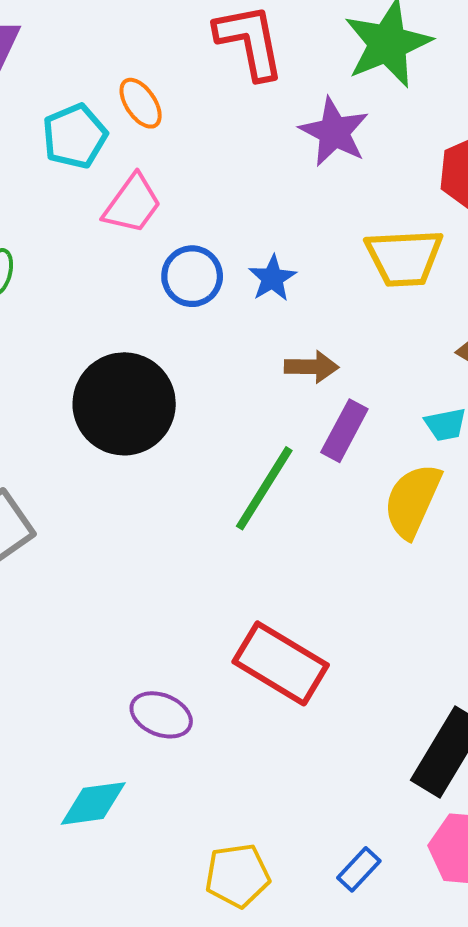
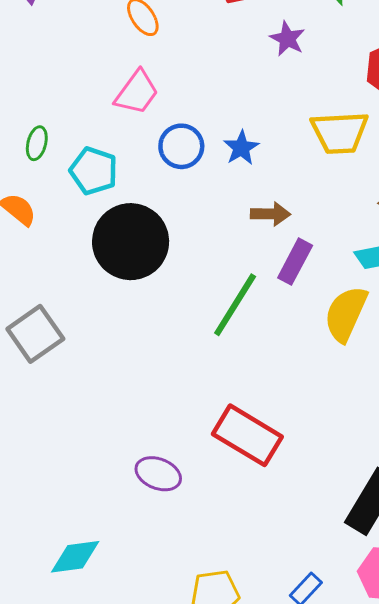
purple star: (334, 132) -> (287, 39), size x0.7
cyan pentagon: (75, 136) -> (94, 171), moved, turned -30
cyan diamond: (93, 803) -> (75, 557), moved

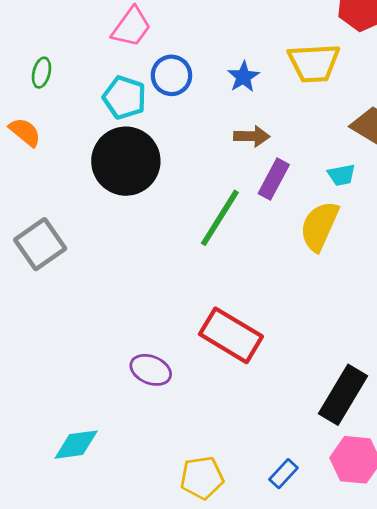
blue star: (241, 148) -> (243, 77), moved
cyan pentagon: (94, 171) -> (124, 97), moved

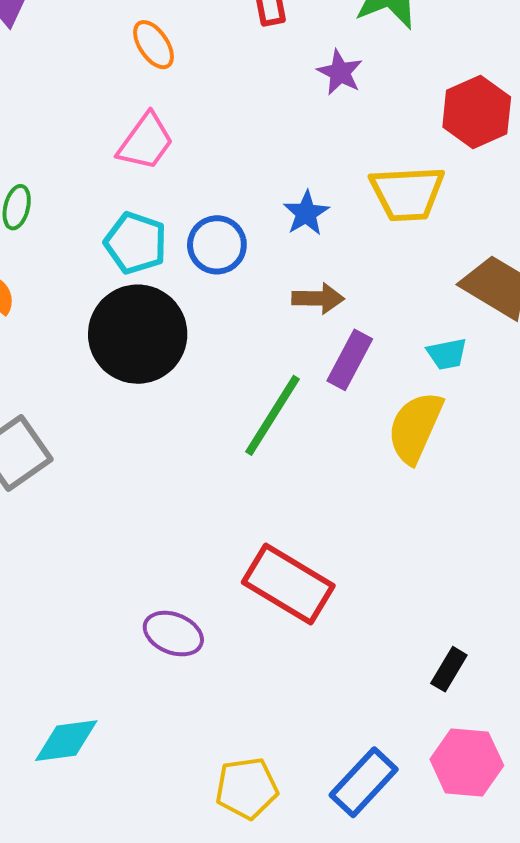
blue circle: (171, 75) -> (217, 245), moved
black rectangle: (343, 395) -> (449, 669), size x0.5
blue rectangle: (283, 474) -> (364, 782), size x1.6

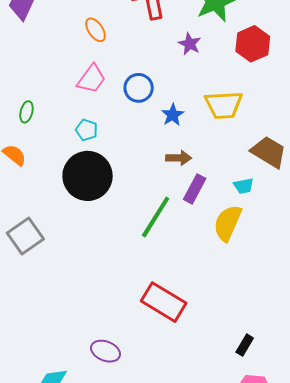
red hexagon: (477, 112) -> (253, 44), moved
cyan pentagon: (136, 243) -> (87, 130), size x0.7
blue circle: (217, 245) -> (139, 88), moved
purple ellipse: (173, 634) -> (106, 351), moved

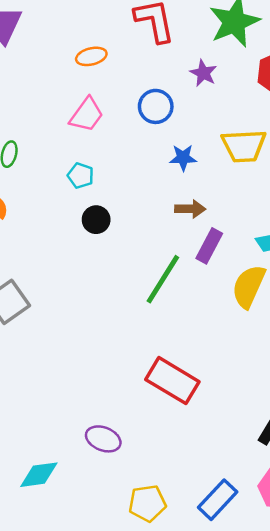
orange ellipse: (96, 30) -> (91, 56), turned -70
blue circle: (139, 88) -> (156, 106), moved
blue star: (173, 115) -> (183, 158), turned 30
black circle: (88, 176) -> (96, 220), moved, size x0.5

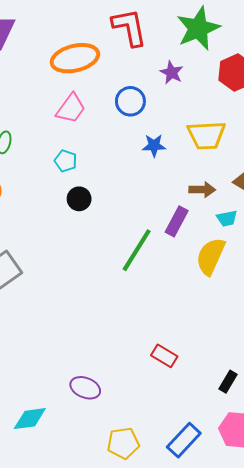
orange ellipse: (91, 56) -> (75, 58), size x1.8
brown arrow: (190, 209) -> (202, 190), moved
red rectangle: (172, 381) -> (164, 356), moved, size x0.6

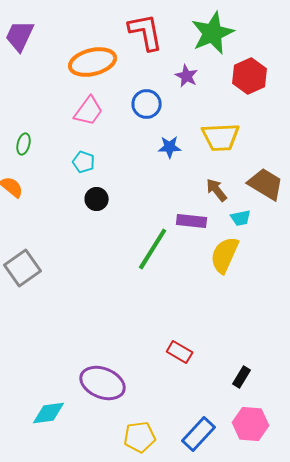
brown arrow: (202, 190) -> (217, 190), turned -130
purple rectangle: (177, 221) -> (192, 221), turned 68
purple ellipse: (85, 388) -> (103, 383), size x1.5

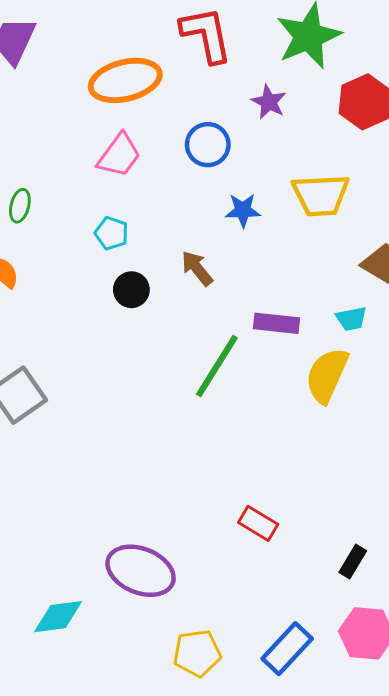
brown arrow: (217, 190) -> (197, 268), moved

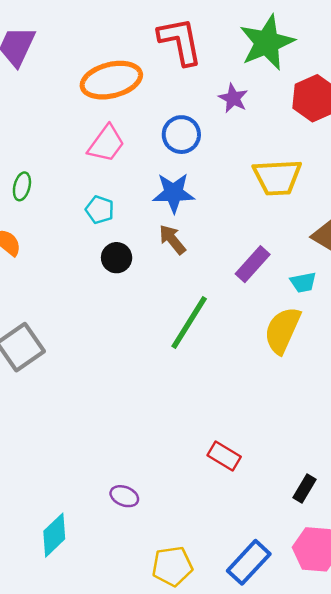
blue star: (243, 210) -> (174, 193), moved, size x1.4
purple rectangle: (276, 323) -> (253, 264), moved, turned -54
purple ellipse: (141, 571) -> (124, 496), size x0.5
cyan diamond: (58, 617) -> (54, 535), turned -36

